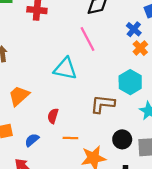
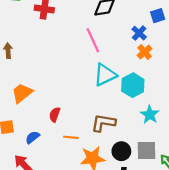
cyan triangle: (65, 69) -> (105, 75), moved, turned -40
brown L-shape: (103, 104) -> (103, 123), moved
black circle: (122, 139) -> (121, 151), moved

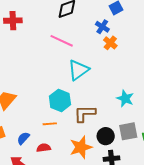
pink line: (93, 40) -> (62, 41), turned -30
cyan hexagon: (133, 85) -> (60, 100), moved
red semicircle: (55, 115) -> (44, 148), moved, turned 72
orange line: (71, 137) -> (50, 124), moved

